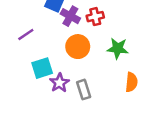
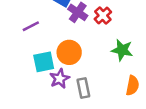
red cross: (95, 17) -> (103, 16), turned -35
orange circle: (78, 47) -> (69, 52), moved

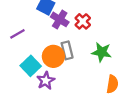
cyan square: (44, 62) -> (31, 66), turned -30
gray rectangle: (83, 88) -> (67, 50), moved

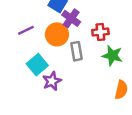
red cross: (83, 21) -> (100, 32), moved, turned 35
orange circle: (53, 56) -> (57, 34), moved

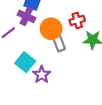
purple cross: (71, 18) -> (26, 16), moved
orange circle: (57, 34) -> (51, 29), moved

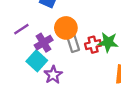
purple cross: (26, 16) -> (44, 43), moved, turned 30
red cross: (77, 20) -> (93, 45), moved

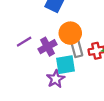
purple line: (21, 29) -> (24, 42), moved
cyan square: (37, 61) -> (66, 65), moved, turned 36

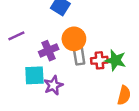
purple line: (24, 42) -> (16, 36), moved
cyan square: (66, 65) -> (34, 75), moved

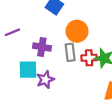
orange circle: (74, 39) -> (77, 31), moved
purple cross: (49, 51) -> (42, 47), turned 30

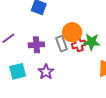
orange circle: (77, 31) -> (72, 32), moved
cyan square: (28, 70) -> (18, 71), moved

